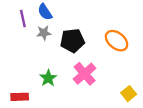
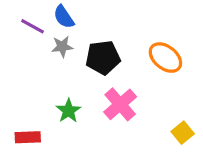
purple line: (23, 19) -> (32, 26), turned -49

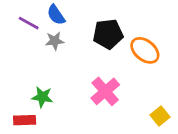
black pentagon: (103, 58) -> (108, 34), moved
green star: (68, 111) -> (42, 97), moved, turned -30

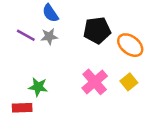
purple line: (29, 23) -> (26, 35), moved
yellow square: (160, 116) -> (129, 82), moved

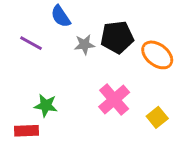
gray star: (49, 36) -> (84, 45), moved
yellow square: (129, 82) -> (157, 117), moved

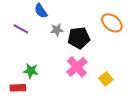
black pentagon: (117, 37) -> (79, 38), moved
orange ellipse: (157, 55) -> (112, 23), moved

